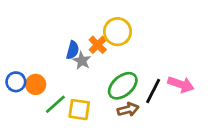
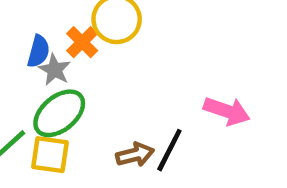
green ellipse: (123, 86) -> (59, 113), moved
black line: (153, 91) -> (169, 150), moved

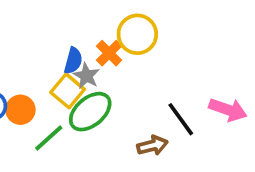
black line: (169, 150) -> (181, 119), moved, turned -63
yellow square: (50, 155) -> (68, 91), moved, turned 32

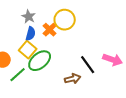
gray star: (86, 76) -> (29, 17), moved

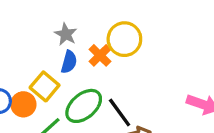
yellow square: (28, 50) -> (45, 86), moved
black line: (88, 65) -> (120, 112), moved

